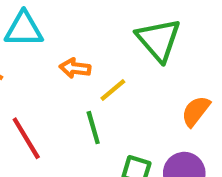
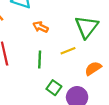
yellow line: (113, 90) -> (68, 51), moved

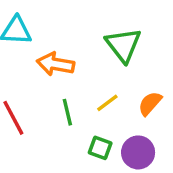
orange arrow: (40, 27) -> (56, 64), size x1.5
yellow line: (68, 51) -> (107, 103), moved

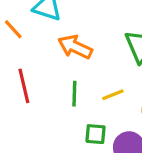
green square: (100, 148) -> (95, 134), turned -30

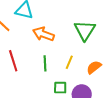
yellow line: (113, 95) -> (69, 62), turned -40

